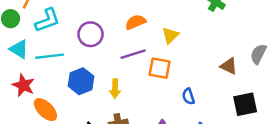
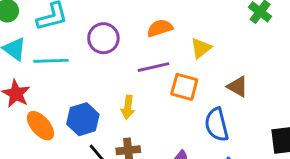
brown triangle: (229, 66) -> (238, 87), moved
blue hexagon: (81, 81) -> (83, 119), moved
blue semicircle: (188, 96) -> (217, 125), size x1.6

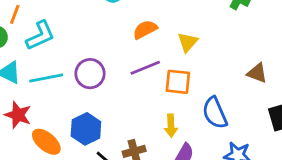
purple circle: (103, 38) -> (90, 74), moved
brown triangle: (238, 87) -> (257, 73), moved
yellow arrow: (128, 107) -> (171, 126), moved

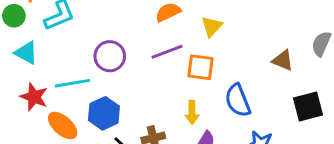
cyan line: (46, 78) -> (72, 83), moved

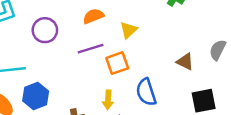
purple circle: (110, 56) -> (45, 30), moved
orange square: (200, 67) -> (117, 63), turned -30

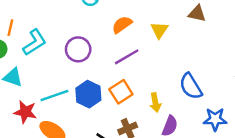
brown triangle: (185, 62) -> (197, 14), moved
orange square: (117, 63) -> (121, 92), moved
blue hexagon: (36, 96) -> (88, 94), moved

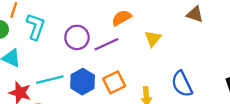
yellow triangle: (159, 30) -> (153, 39), moved
cyan L-shape: (34, 42) -> (36, 27), turned -44
purple line: (127, 57) -> (106, 44), moved

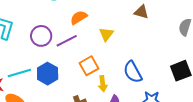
orange square: (114, 82) -> (89, 66), moved

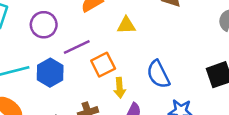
yellow triangle: (106, 34) -> (126, 25), turned 49
purple line: (67, 41) -> (77, 47), moved

